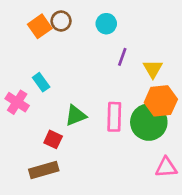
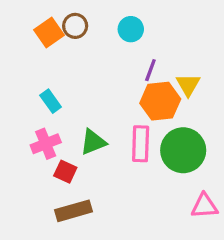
orange hexagon: (161, 101) -> (160, 101), moved
pink cross: (17, 102) -> (46, 144), moved, turned 35
brown rectangle: (44, 170) -> (73, 211), moved

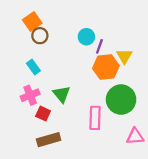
brown circle: (75, 26) -> (40, 36), moved
cyan circle: (131, 29) -> (86, 37), moved
green triangle: (93, 142) -> (62, 94), turned -48
pink rectangle: (141, 144) -> (95, 118), moved

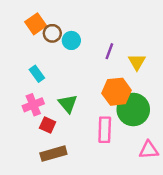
brown circle: (40, 36) -> (52, 33), moved
cyan circle: (86, 37) -> (71, 40), moved
orange hexagon: (106, 67) -> (117, 92), moved

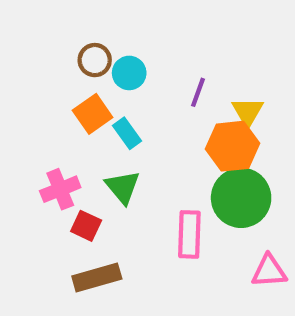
orange square: (36, 24) -> (93, 114), moved
cyan rectangle: (37, 74) -> (127, 133), moved
orange hexagon: (117, 92) -> (232, 146), moved

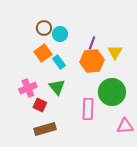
orange hexagon: (232, 146) -> (92, 61), moved

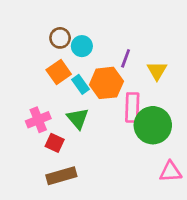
orange hexagon: (92, 61) -> (106, 83), moved
pink rectangle: (88, 109) -> (132, 108), moved

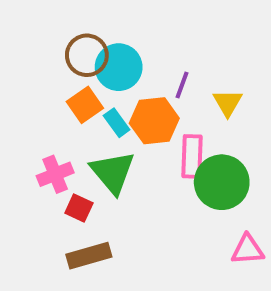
brown circle: (60, 38) -> (87, 55), size x1.4
cyan circle: (82, 46) -> (119, 67), size x1.5
green triangle: (78, 118) -> (113, 172), size x1.4

